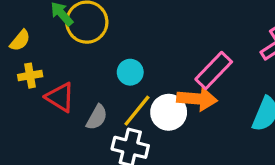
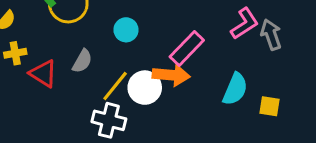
cyan circle: (130, 72) -> (126, 30), moved
gray semicircle: (97, 117) -> (82, 61), moved

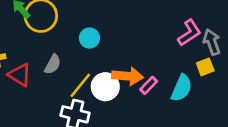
pink rectangle: (187, 49) -> (149, 85), moved, size x0.6
yellow square: (270, 106) -> (205, 67), moved, turned -30

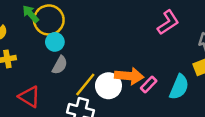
pink L-shape: (189, 33) -> (168, 22), moved
cyan circle: (89, 38) -> (55, 42), moved
red triangle: (20, 75) -> (29, 97), moved

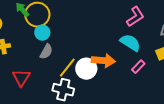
pink rectangle: (149, 85) -> (138, 67), moved
cyan semicircle: (179, 87) -> (130, 43), moved, turned -80
red triangle: (29, 97) -> (21, 78), turned 30

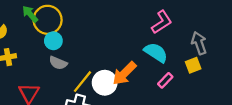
gray semicircle: (46, 52) -> (58, 63), turned 84
orange arrow: (103, 61) -> (124, 73), turned 130

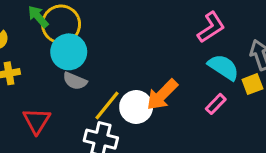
cyan circle: (53, 41) -> (69, 52), size x1.5
cyan semicircle: (156, 52) -> (223, 67), moved

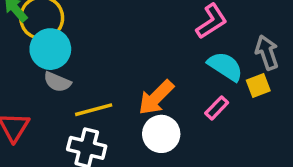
yellow line: (107, 105) -> (94, 110), turned 36
white circle: (136, 107) -> (161, 134), moved

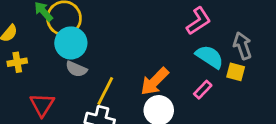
yellow square: (258, 85) -> (236, 72), turned 36
yellow line: (94, 110) -> (105, 91), turned -48

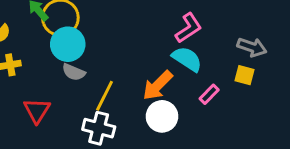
pink L-shape: (199, 21) -> (189, 28), moved
gray arrow: (242, 46) -> (252, 47), turned 128
cyan semicircle: (210, 57) -> (187, 59), moved

